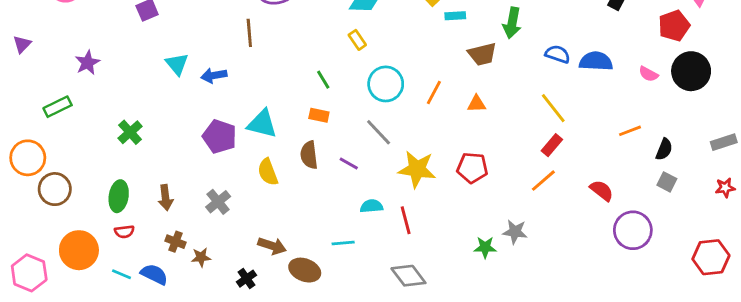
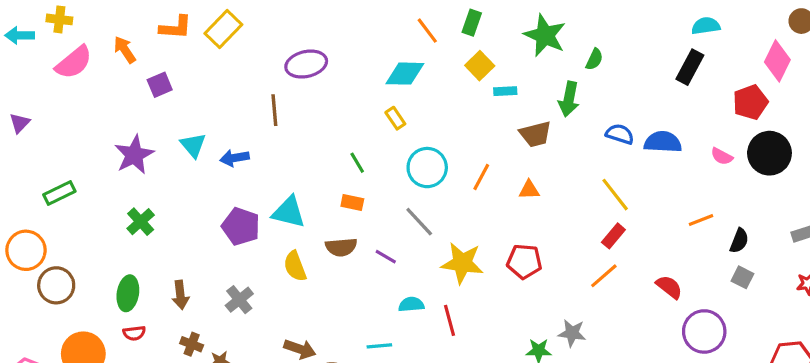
purple star: (87, 63) -> (134, 155), moved, size x1.4
brown semicircle: (309, 155) -> (341, 247), turned -88

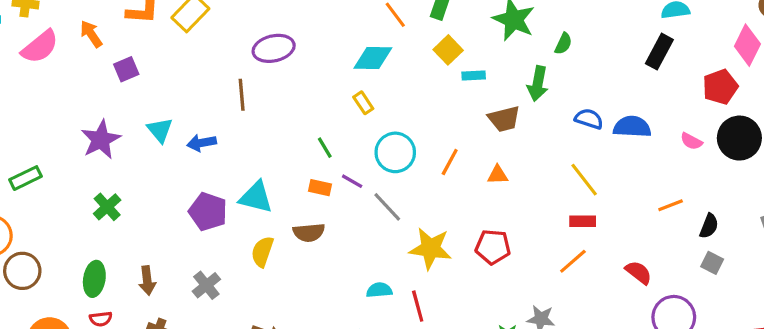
red rectangle: (613, 236) -> (583, 221), turned 50
purple line: (386, 257) -> (352, 181), moved
yellow semicircle: (295, 266) -> (262, 252), turned 40

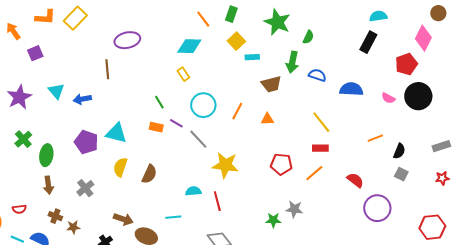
blue semicircle: (589, 119) -> (317, 75), moved
brown semicircle: (309, 232) -> (149, 174), moved, turned -60
red pentagon: (493, 247) -> (281, 164), moved
green ellipse: (94, 279) -> (46, 155), moved

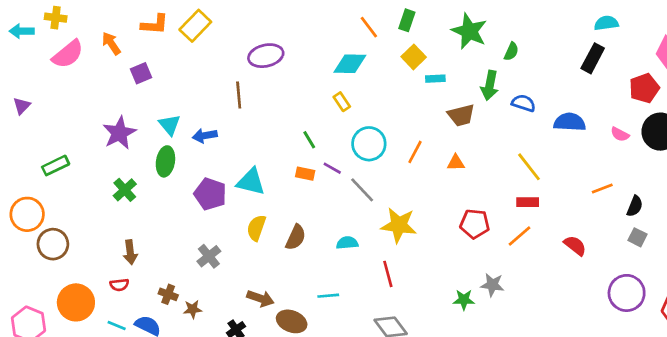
green ellipse: (46, 155) -> (165, 161), moved
brown arrow: (48, 185) -> (130, 252), moved
cyan semicircle: (193, 191) -> (347, 243), moved
purple circle: (377, 208) -> (627, 293), moved

